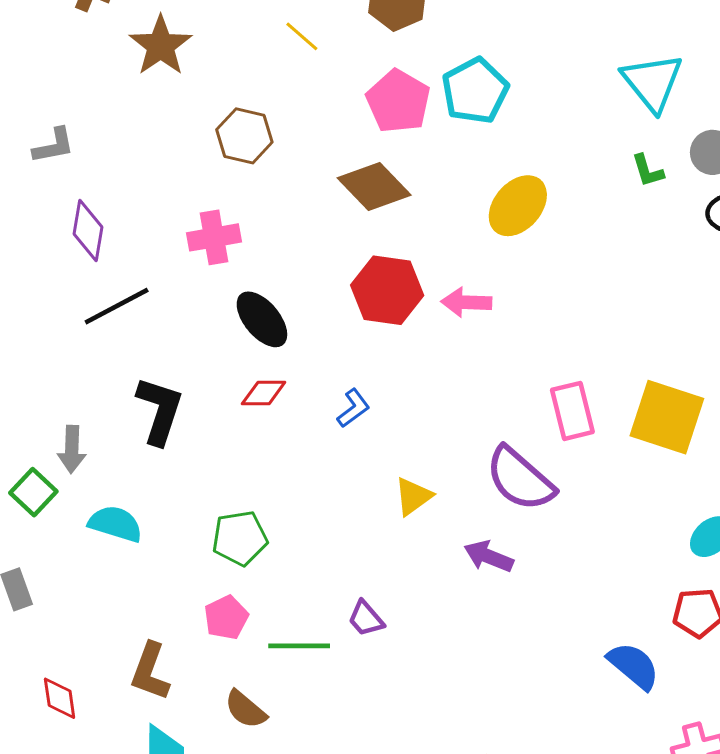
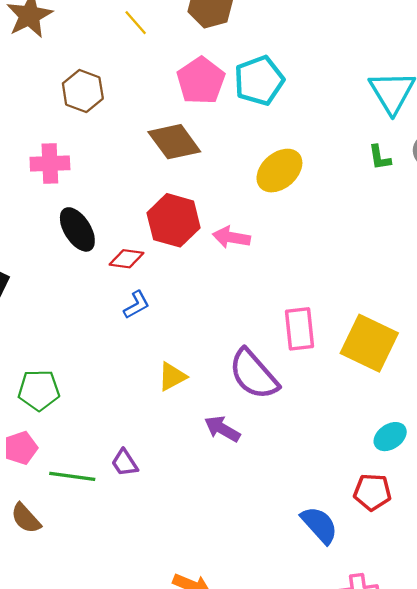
red diamond: (264, 393) -> (127, 259), moved

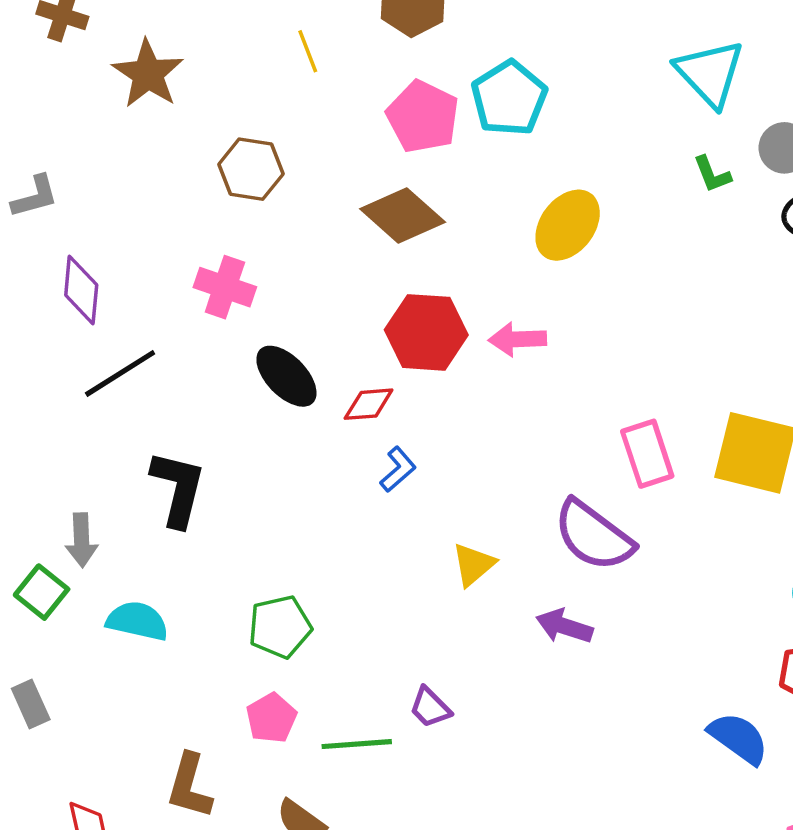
yellow line: (136, 23) -> (308, 51), turned 32
pink cross: (50, 164) -> (225, 287), turned 33

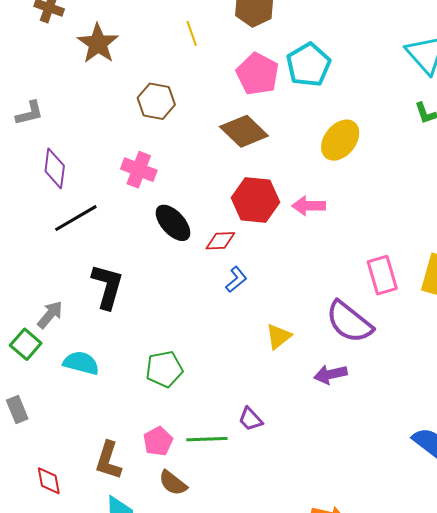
gray arrow: (81, 540) -> (50, 315), turned -140
purple arrow: (564, 626) -> (330, 374), turned -32
pink pentagon: (271, 718) -> (158, 441), moved

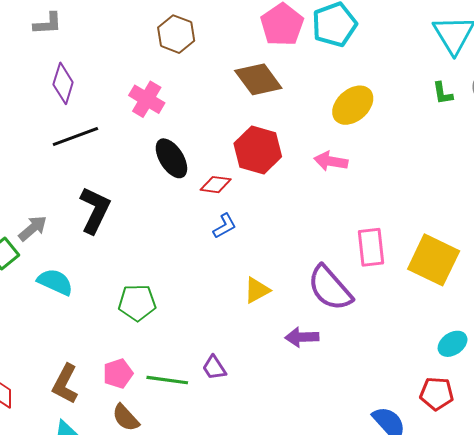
pink arrow: (309, 206) -> (331, 161), moved

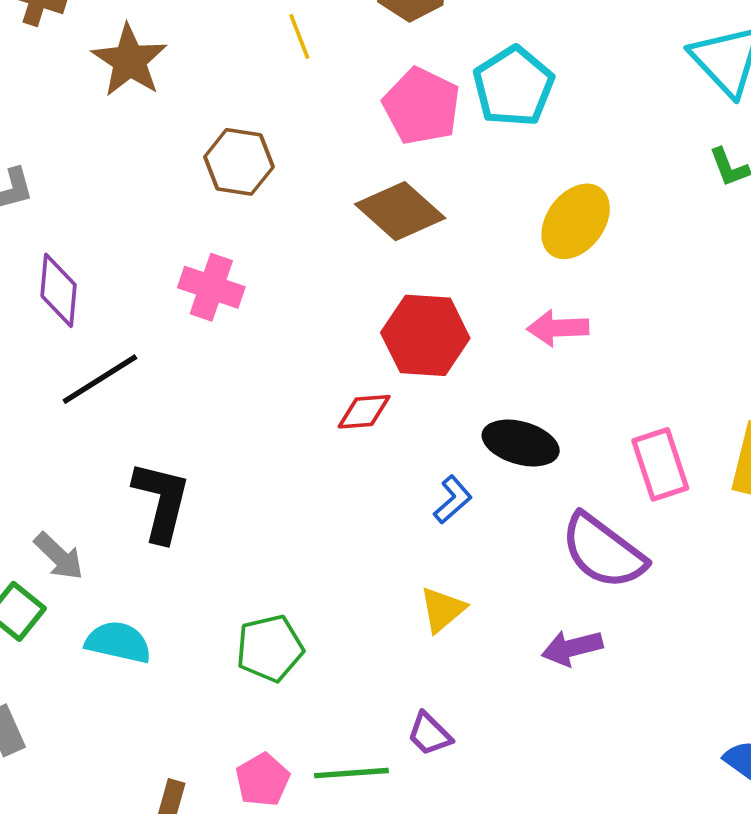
black ellipse: (171, 158) -> (521, 443), moved, turned -30
blue L-shape: (225, 226) -> (453, 500), moved
gray arrow: (33, 228) -> (59, 556), turned 96
yellow triangle: (257, 290) -> (442, 609), moved

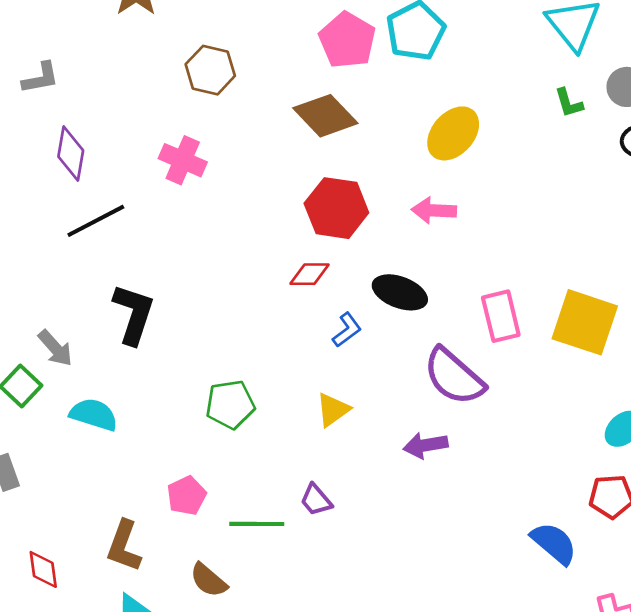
red diamond: (364, 412) -> (309, 274), moved
green pentagon: (270, 648) -> (230, 404), moved
pink pentagon: (263, 780) -> (187, 496), moved

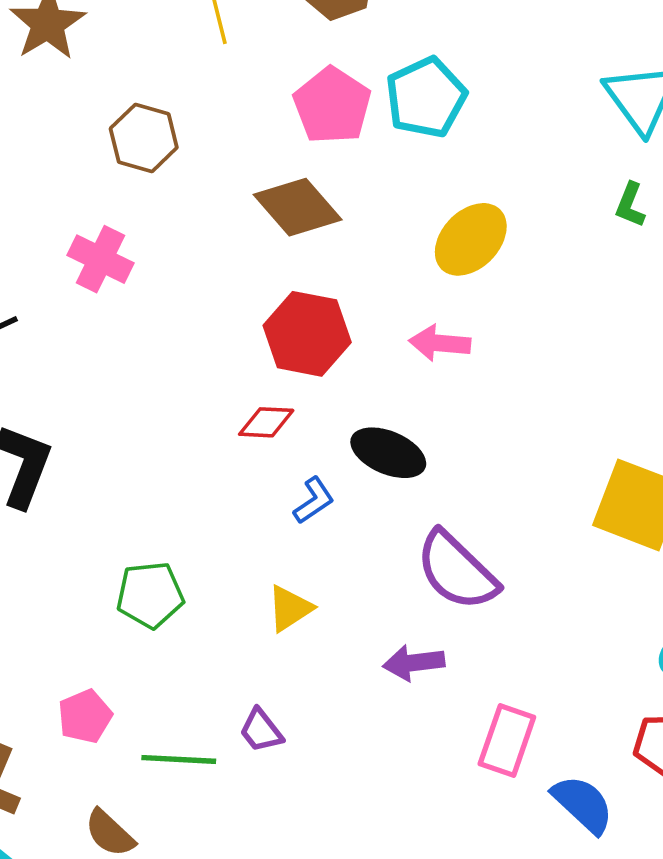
green L-shape: (569, 103) -> (630, 205), turned 36
pink rectangle: (501, 316) -> (507, 740), moved, turned 30

